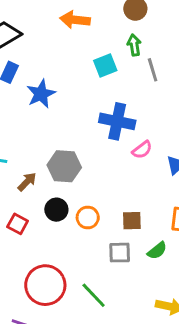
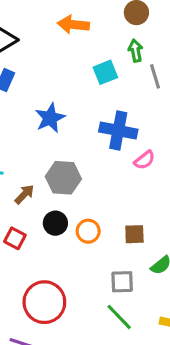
blue star: (41, 94) -> (50, 118), moved
gray square: (120, 253) -> (122, 282), moved
green line: (94, 295) -> (119, 317), moved

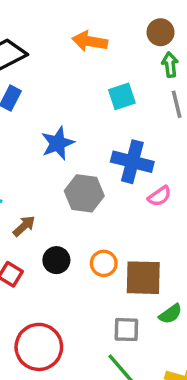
green arrow: (135, 51) -> (170, 65), moved
gray hexagon: (63, 178) -> (84, 193), moved
orange circle: (88, 231) -> (104, 263), moved
brown square: (134, 234) -> (143, 278), size x1.6

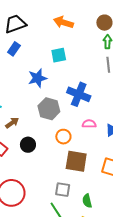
cyan square: (122, 96) -> (59, 55), moved
pink semicircle: (159, 196) -> (89, 124), moved, turned -152
orange circle: (104, 263) -> (63, 137), moved
green semicircle: (170, 314) -> (87, 201), moved, turned 104

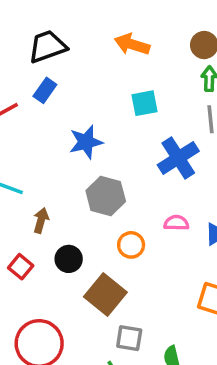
cyan square: (59, 55) -> (145, 103), moved
blue cross: (79, 94) -> (178, 158), moved, turned 35
brown arrow: (12, 123) -> (41, 220), turned -40
brown square: (76, 161) -> (105, 294), moved, turned 30

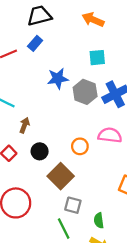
gray hexagon: (106, 196) -> (85, 92), moved
pink semicircle: (176, 223) -> (110, 135), size x1.5

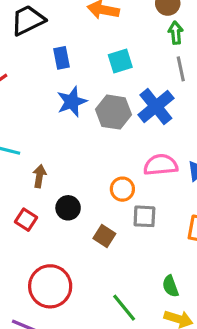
blue rectangle: (35, 43) -> (62, 58), moved, turned -40
brown square: (61, 176) -> (104, 236), size x0.6
gray square: (73, 205) -> (144, 216), moved

